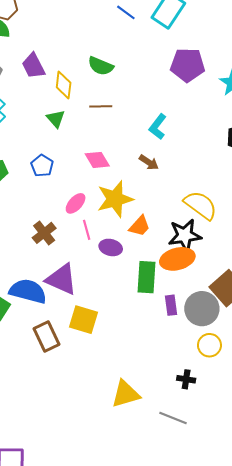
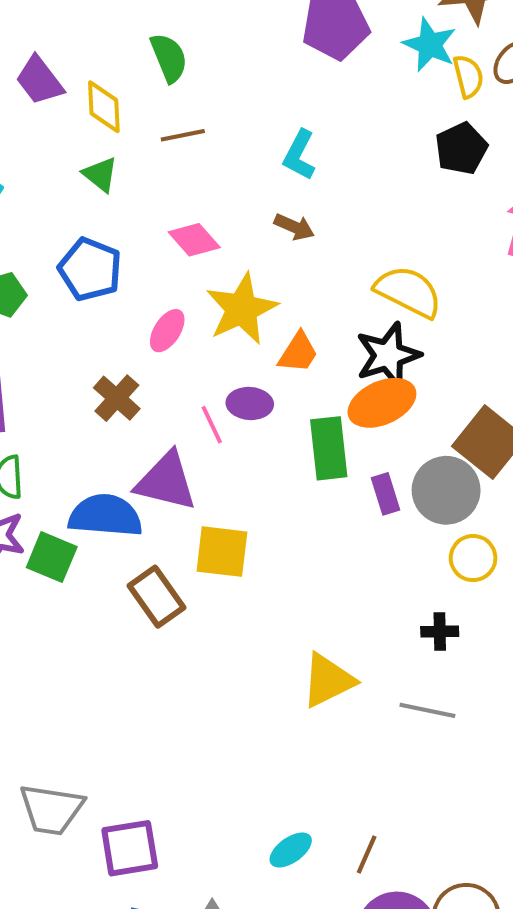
green semicircle: (101, 66) -> (169, 58), turned -125
blue pentagon: (42, 166) -> (90, 269), size x1.4
pink line: (87, 230) -> (212, 425), moved

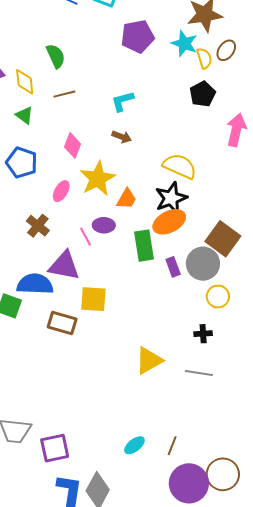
cyan L-shape: (299, 155) -> (123, 101), turned 50
pink diamond: (194, 240) -> (72, 145), turned 65
brown rectangle: (156, 597) -> (62, 323), turned -36

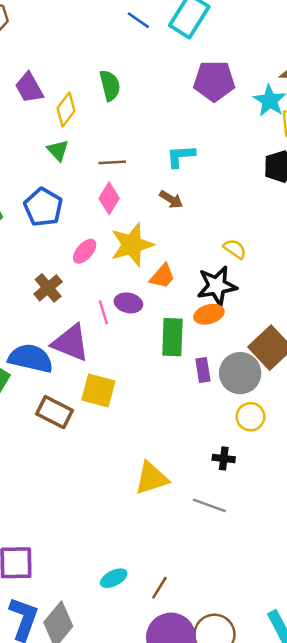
yellow diamond: (25, 82) -> (66, 109), turned 32
brown line: (64, 94) -> (112, 162), moved
yellow semicircle: (180, 166) -> (235, 249), size x0.6
orange ellipse: (169, 222) -> (209, 314), size x0.7

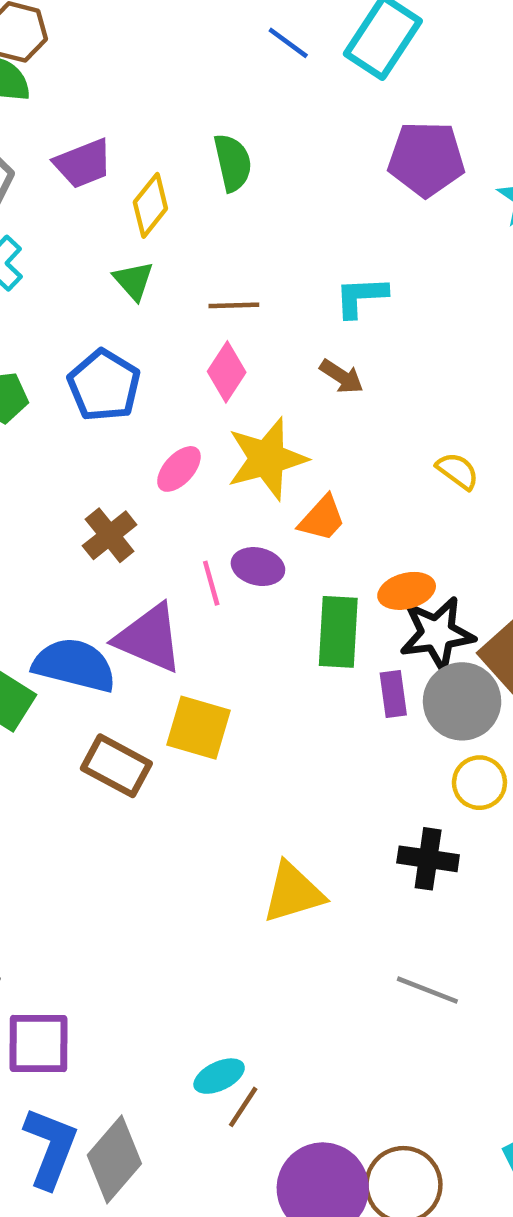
purple trapezoid: (29, 88) -> (83, 164), turned -84
black star: (217, 286) -> (437, 634), moved
black cross: (224, 458) -> (428, 859), size x1.4
gray line: (209, 505) -> (427, 990), moved
brown line: (159, 588) -> (243, 1107), moved

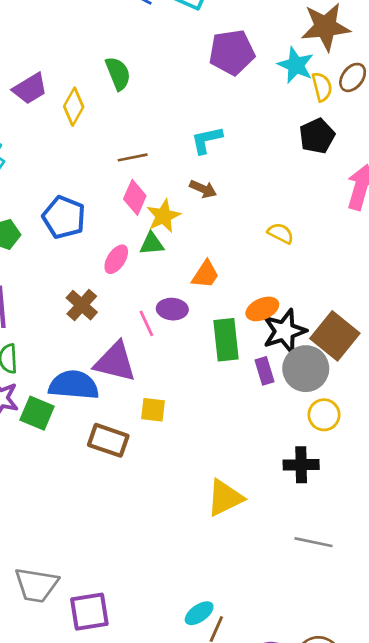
green triangle: (134, 281) -> (152, 244), moved, turned -44
yellow star: (267, 459) -> (163, 216), moved, size x0.7
yellow square: (199, 728) -> (153, 410), size x0.7

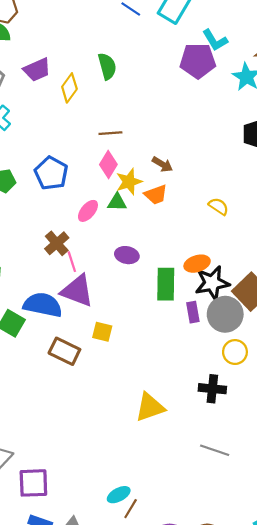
cyan L-shape: (207, 140) -> (215, 40), moved, turned -116
orange trapezoid: (205, 274) -> (156, 195), moved, turned 30
pink line: (146, 323) -> (72, 262), moved

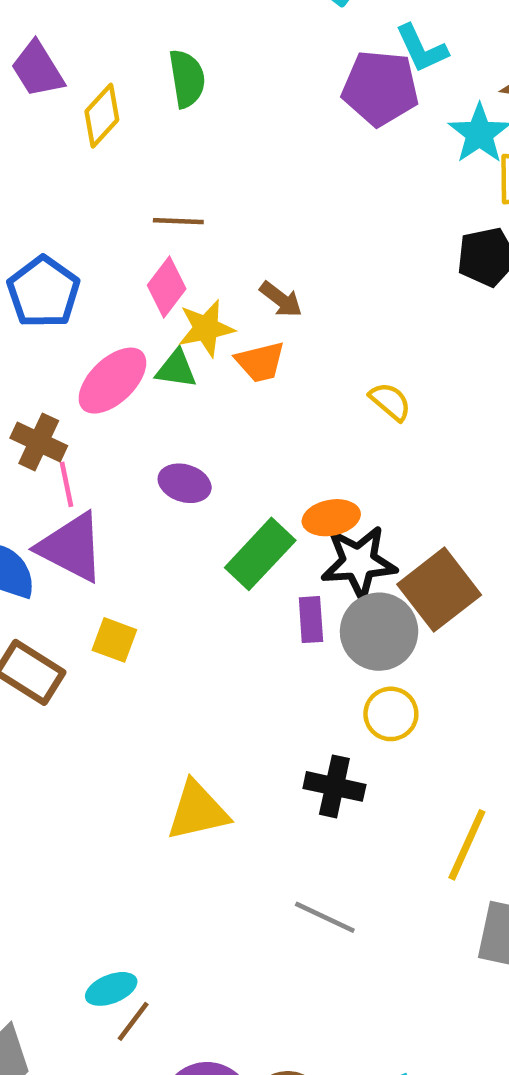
purple trapezoid: (37, 70) -> (38, 69), turned 76
pink ellipse: (88, 211) -> (112, 381), size x1.5
brown cross: (57, 243) -> (39, 442), turned -30
green rectangle: (166, 284) -> (260, 554), turned 36

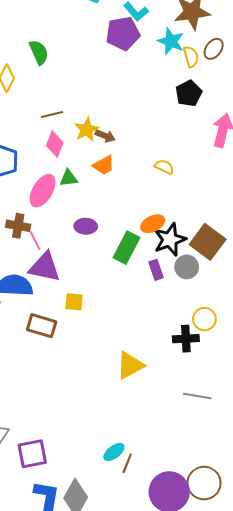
yellow star: (206, 328) -> (87, 130), moved
gray circle: (379, 632) -> (187, 267), size x0.7
yellow circle: (391, 714) -> (204, 319), moved

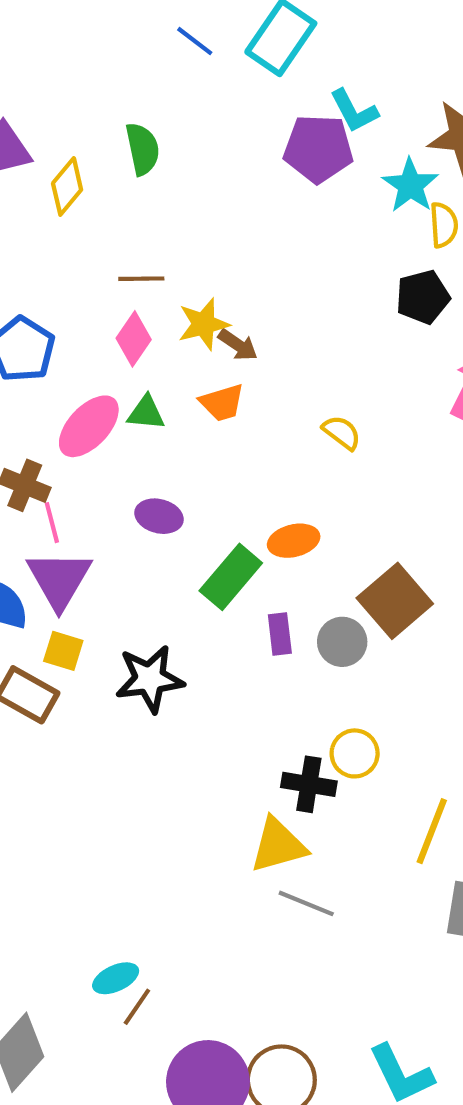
black star: (170, 240) -> (150, 679), moved
purple triangle: (45, 267) -> (59, 579), turned 36
yellow square: (74, 302) -> (63, 651), moved
yellow triangle: (130, 365) -> (278, 845), moved

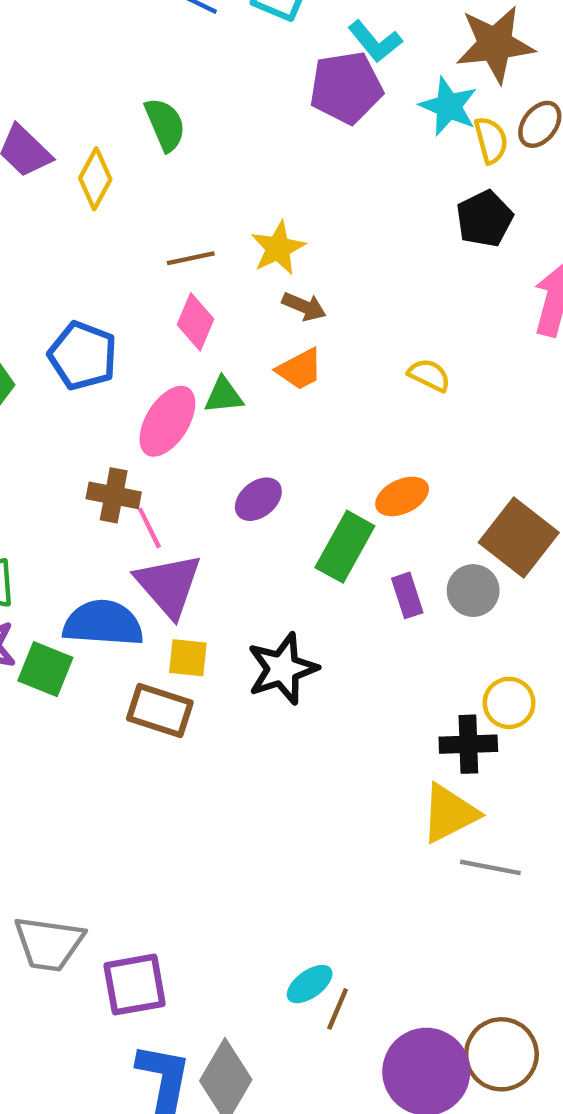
yellow star: (204, 324) -> (278, 248), moved
purple ellipse: (159, 516) -> (258, 499), turned -42

